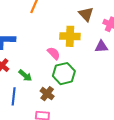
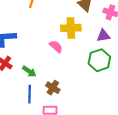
green hexagon: (64, 74) -> (99, 60), moved
blue line: (14, 96) -> (30, 94), moved

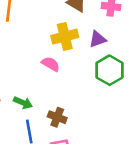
purple triangle: (103, 36) -> (98, 39), moved

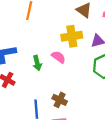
green arrow: (23, 103) -> (37, 63), moved, turned 48

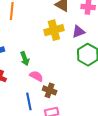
pink semicircle: (58, 57) -> (36, 76), moved

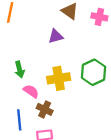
yellow cross: (54, 30) -> (59, 78), moved
purple triangle: (78, 32) -> (56, 36), moved

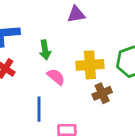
purple triangle: (56, 36) -> (76, 14), moved
brown cross: (45, 109) -> (102, 93), moved, turned 35

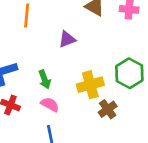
pink semicircle: (56, 77) -> (50, 104), moved

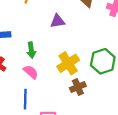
yellow cross: (90, 85) -> (68, 63), turned -30

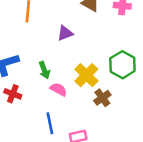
pink semicircle: (31, 72) -> (58, 89), moved

